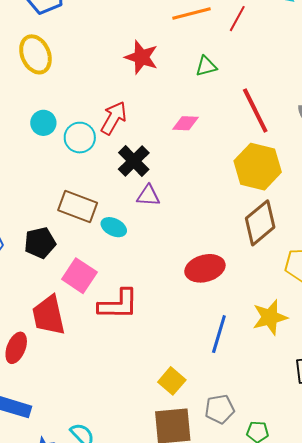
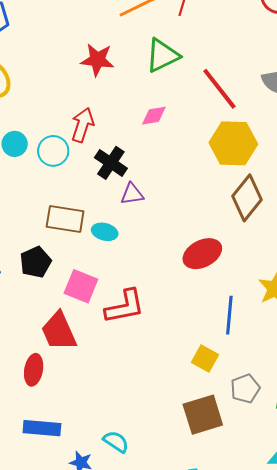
green triangle: (206, 66) -> (162, 55), size x1.6
yellow square: (172, 381) -> (205, 359), moved

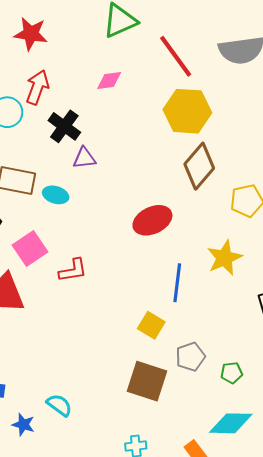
red star: (97, 60) -> (31, 34), moved
pink square: (81, 286) -> (30, 248), turned 32
red L-shape: (125, 307) -> (73, 270), size x0.7
brown square: (203, 415) -> (147, 381), turned 33

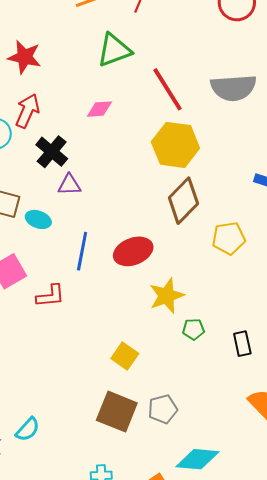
yellow star: (225, 258) -> (167, 296), moved
blue line: (177, 283) -> (82, 251), moved
gray pentagon: (190, 357) -> (163, 409), moved
green pentagon: (232, 373) -> (193, 329), moved
cyan semicircle: (59, 405) -> (28, 429), turned 92

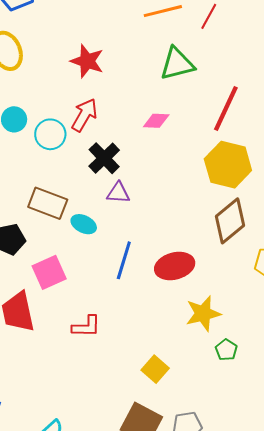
red line: (167, 89) -> (226, 108), turned 51
red L-shape: (50, 296) -> (86, 326), moved
green pentagon: (193, 329) -> (226, 350), turned 30

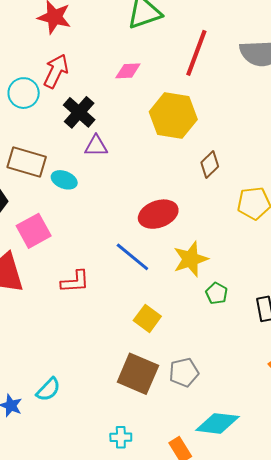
yellow hexagon: (228, 165) -> (173, 116), moved
brown diamond: (230, 221) -> (210, 165), size x0.6
blue line: (124, 260) -> (132, 257), moved, turned -63

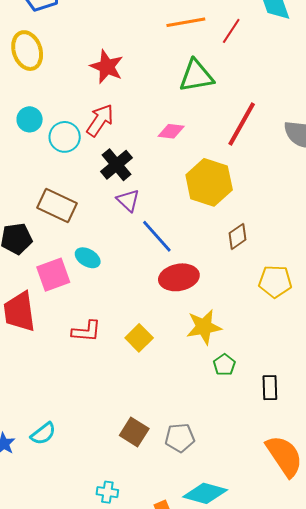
purple triangle: (96, 146) -> (128, 200), turned 35
cyan ellipse: (64, 180) -> (88, 258), moved
blue line: (132, 257) -> (157, 236), moved
yellow square: (147, 318) -> (139, 338), moved
brown square: (138, 374) -> (134, 432), size x0.7

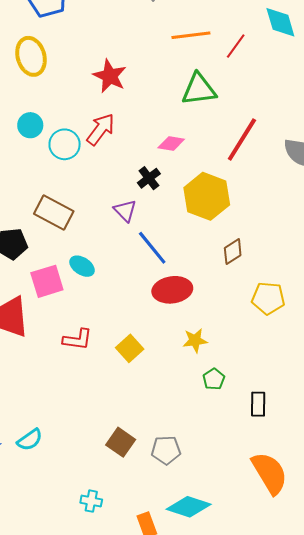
black cross: (117, 165) -> (149, 178), moved, size x0.7
yellow star: (204, 327) -> (195, 340), size x0.7

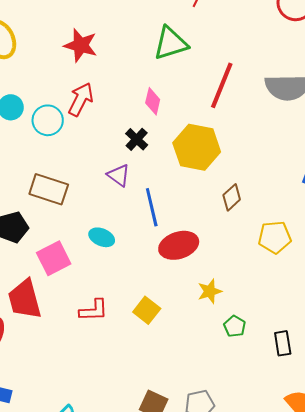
pink diamond: (171, 143) -> (153, 101), turned -76
blue line: (152, 248) -> (152, 207), turned 36
cyan ellipse: (82, 266) -> (102, 237), moved

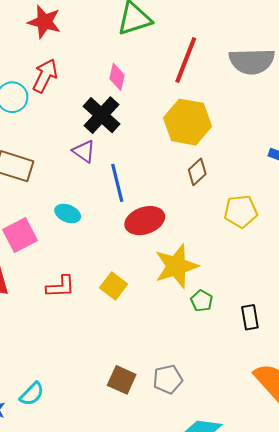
black cross: (137, 139) -> (101, 115), size x1.6
yellow hexagon: (197, 147) -> (188, 122), moved
yellow star: (210, 291) -> (176, 266), size x1.8

